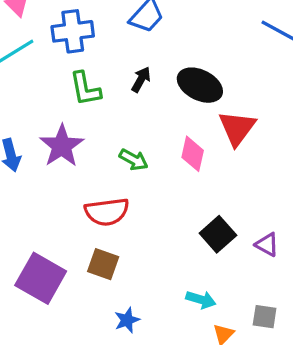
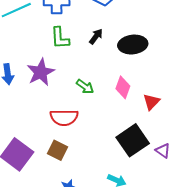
black ellipse: (200, 85) -> (133, 45), turned -40
red triangle: (237, 128) -> (151, 102), moved, size x0.7
black square: (218, 234) -> (133, 140), size x1.4

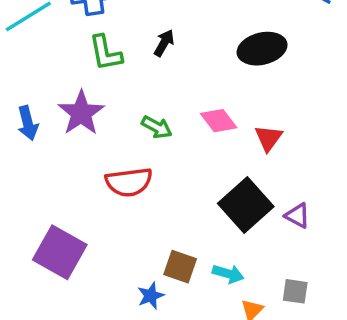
black ellipse: (133, 45) -> (262, 49), moved
pink diamond: (123, 87) -> (219, 121), turned -50
brown square: (58, 150) -> (180, 267), moved

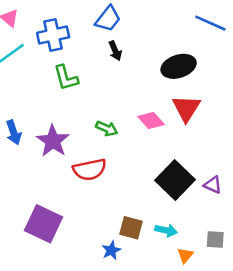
black arrow: (164, 43) -> (115, 51), moved, turned 132
purple star: (81, 113) -> (53, 141), moved
red triangle: (268, 138) -> (186, 108), moved, size x1.4

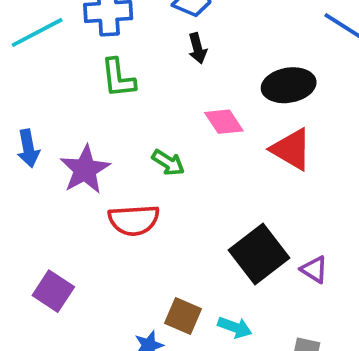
red triangle: (186, 108) -> (291, 149), turned -40
pink diamond: (151, 121) -> (224, 122), moved
purple square: (43, 224) -> (53, 291), size x0.7

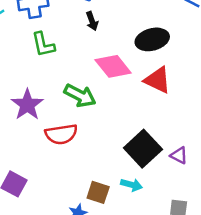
pink diamond: (224, 122) -> (113, 66), size x1.4
green arrow: (168, 163) -> (80, 96), size x1.5
cyan arrow: (235, 327) -> (131, 185), moved

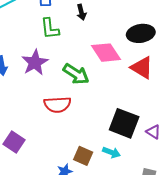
black arrow: (92, 21) -> (81, 12), moved
purple star: (27, 105) -> (35, 62), moved
black square: (143, 149) -> (124, 123), turned -32

